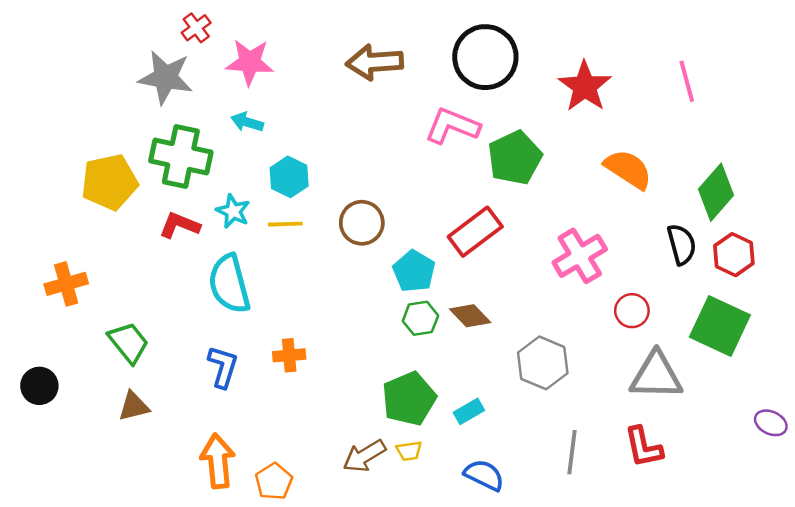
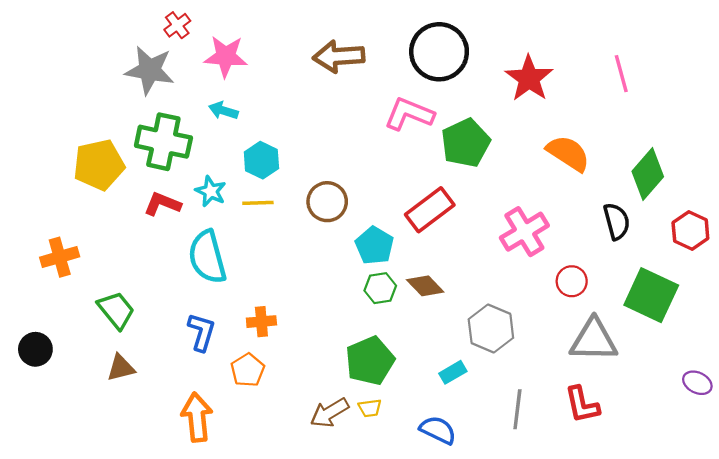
red hexagon: (734, 255) -> (690, 231), moved
cyan rectangle: (469, 411) -> (453, 372), moved
orange pentagon: (274, 481) -> (248, 370), moved

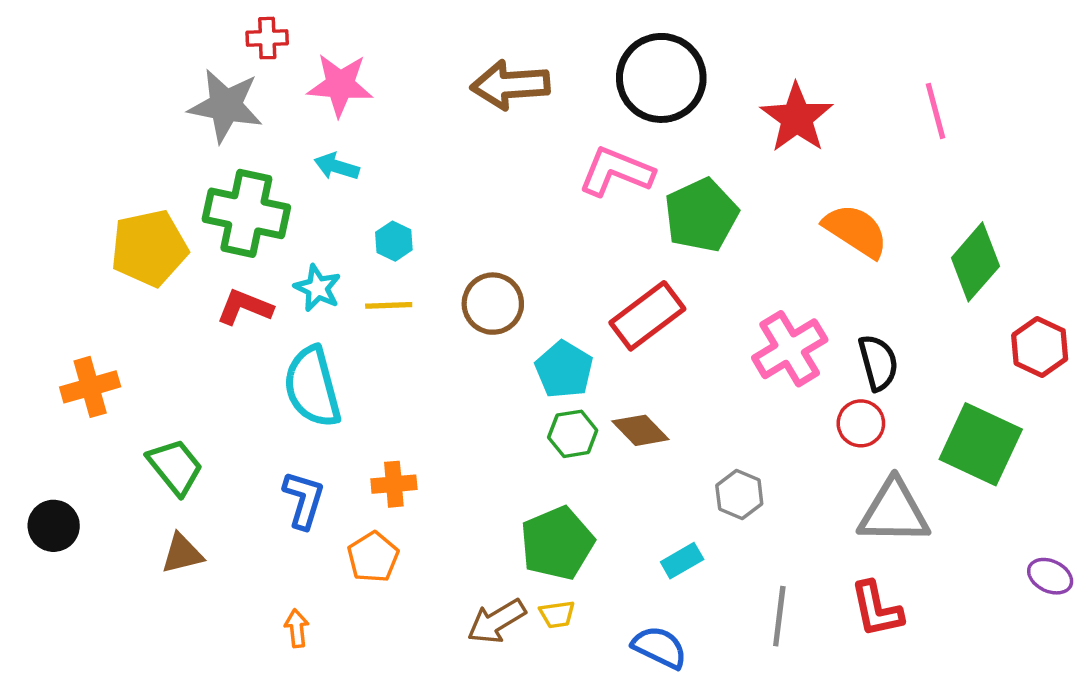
red cross: (177, 25) -> (267, 38), turned 35
cyan hexagon: (261, 160) -> (394, 241), size x0.7
black semicircle: (617, 221) -> (878, 363), moved
gray hexagon: (491, 329) -> (739, 495), size x0.7
orange arrow: (197, 417) -> (297, 628), size x0.5

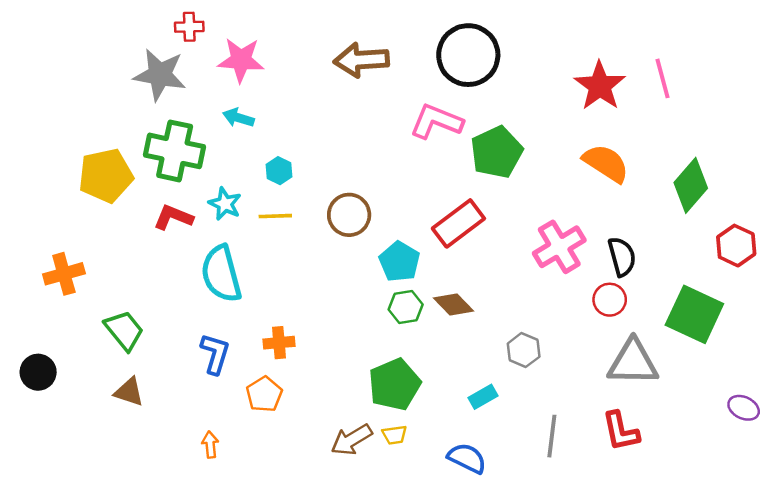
red star: (797, 118) -> (600, 86), moved
brown triangle: (182, 554) -> (129, 392), turned 32

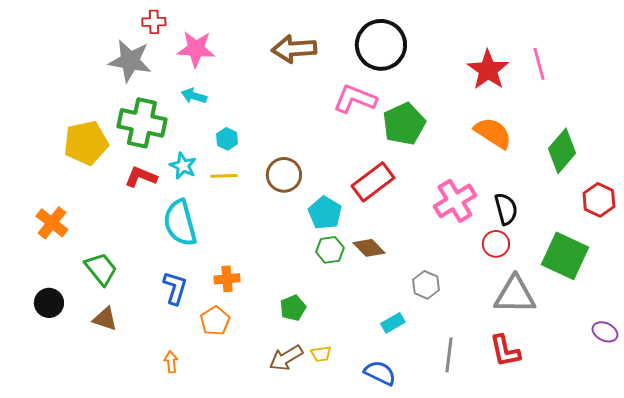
orange cross: (64, 274) -> (52, 223), turned -36
black circle: (38, 372) -> (49, 303), moved
green pentagon: (395, 384) -> (293, 308), moved, size x0.6

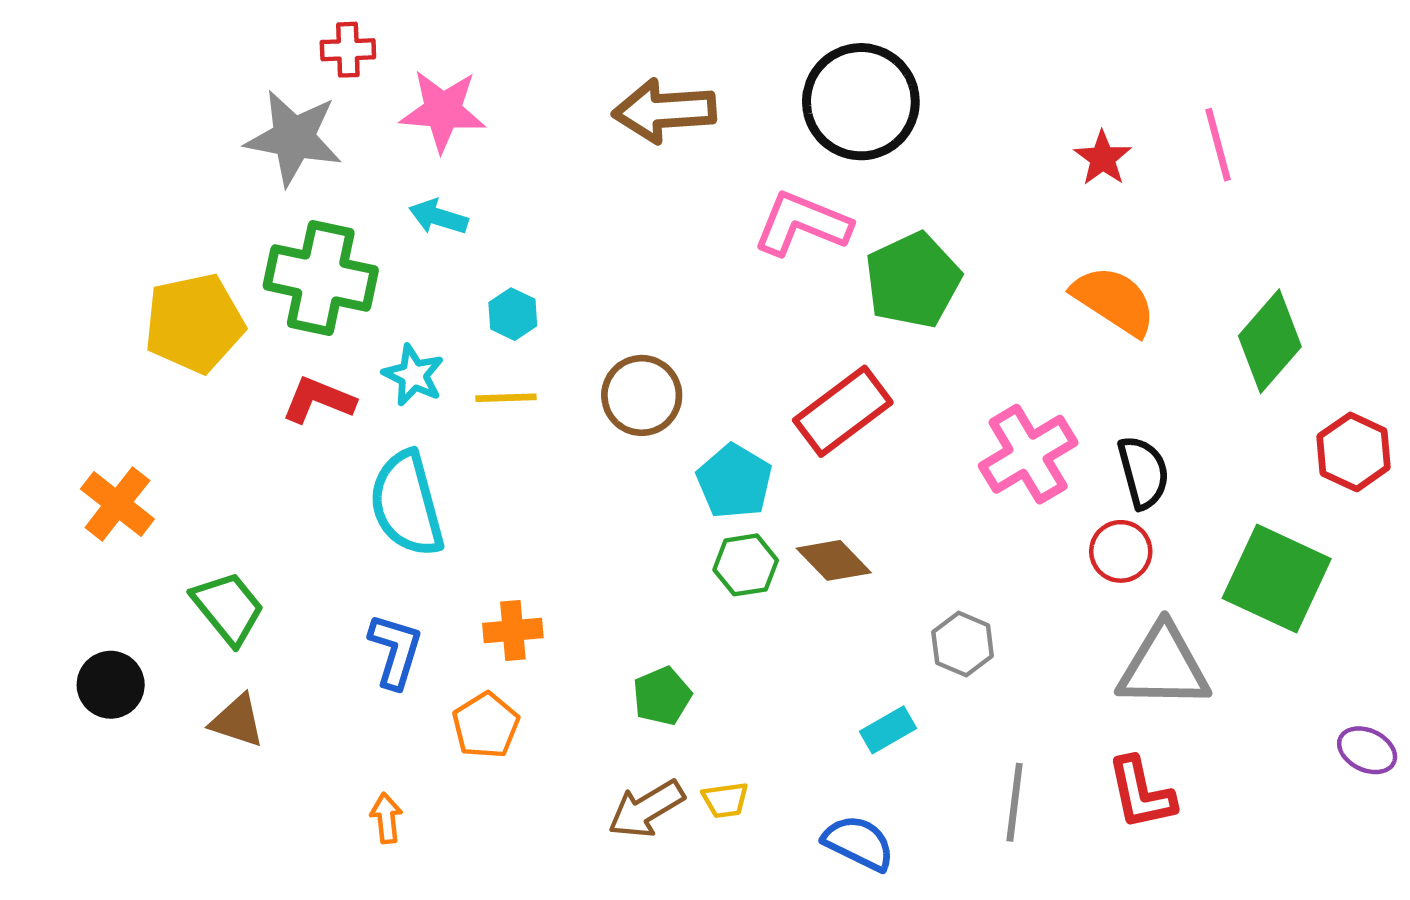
red star: (488, 70) -> (1103, 158), size x0.6

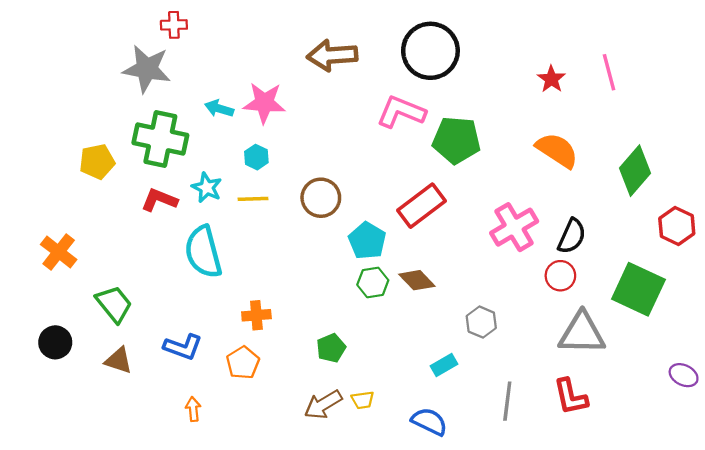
pink star: (443, 111) -> (264, 103), moved
green pentagon: (913, 280) -> (456, 140), turned 30
yellow pentagon: (194, 323) -> (97, 162), size x0.7
black semicircle: (1143, 472) -> (572, 236), turned 39
blue L-shape: (395, 651) -> (183, 347), moved, turned 93

